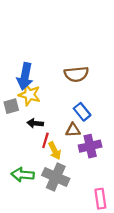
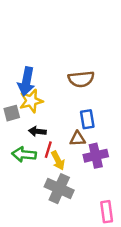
yellow star: (29, 95) -> (31, 101), turned -30
blue rectangle: (82, 112) -> (87, 119), turned 30
green arrow: (23, 175) -> (24, 154), moved

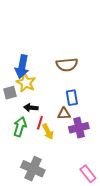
yellow star: (31, 101) -> (26, 83), turned -30
green arrow: (24, 154) -> (20, 127), turned 102
gray cross: (59, 189) -> (33, 169), moved
pink rectangle: (107, 212) -> (88, 174), turned -30

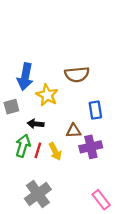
yellow star: (26, 83) -> (47, 95), moved
blue rectangle: (72, 98) -> (95, 110), moved
red line: (40, 123) -> (38, 150), moved
gray cross: (33, 169) -> (38, 194), turned 30

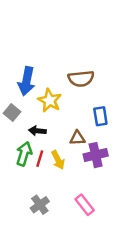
gray square: (11, 107) -> (12, 113), turned -35
gray cross: (38, 194) -> (40, 205), size x0.7
pink rectangle: (101, 200) -> (85, 205), moved

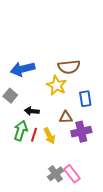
blue arrow: (26, 81) -> (23, 69), turned 65
yellow star: (50, 100) -> (57, 85), moved
gray cross: (40, 205) -> (56, 174), moved

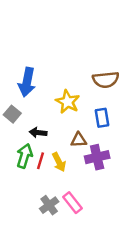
brown semicircle: (69, 67) -> (106, 80), moved
blue arrow: (23, 69) -> (27, 82), turned -65
gray cross: (56, 174) -> (49, 205), moved
pink rectangle: (72, 174) -> (72, 203), moved

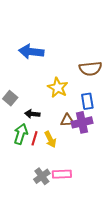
blue arrow: (27, 82) -> (31, 52), moved, turned 85
purple cross: (97, 157) -> (82, 122), moved
pink rectangle: (72, 203) -> (62, 174), turned -54

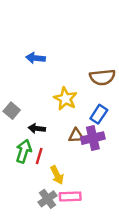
blue arrow: (31, 52) -> (36, 58), size x0.7
blue rectangle: (87, 101) -> (99, 114), turned 42
yellow arrow: (50, 139) -> (57, 175), moved

